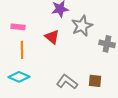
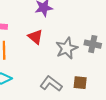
gray star: (82, 26) -> (67, 48), moved

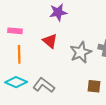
gray L-shape: (51, 84) -> (44, 85), moved

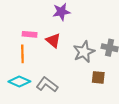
pink rectangle: (15, 31) -> (30, 34), moved
brown square: (94, 86) -> (98, 77), moved

